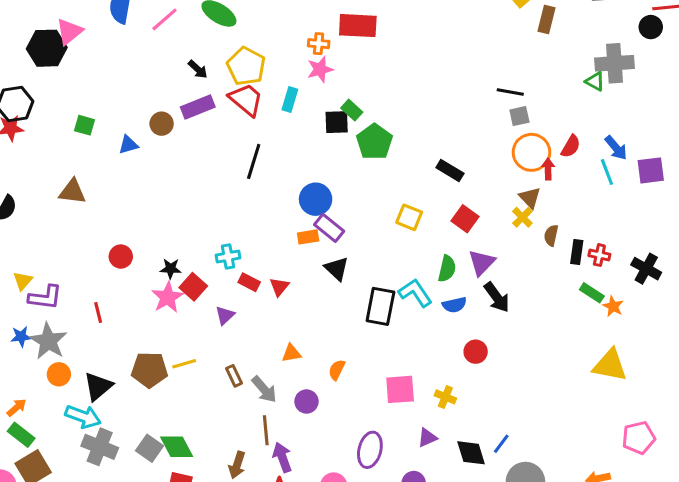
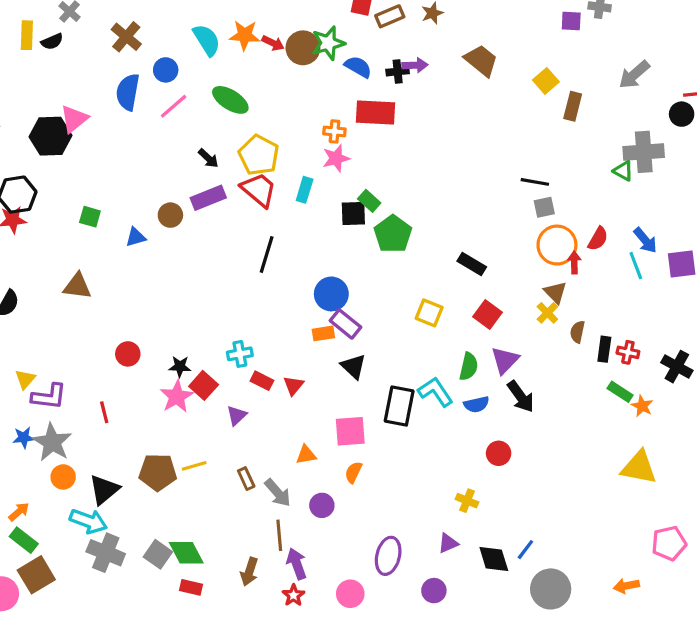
pink square: (400, 389) -> (350, 431), moved

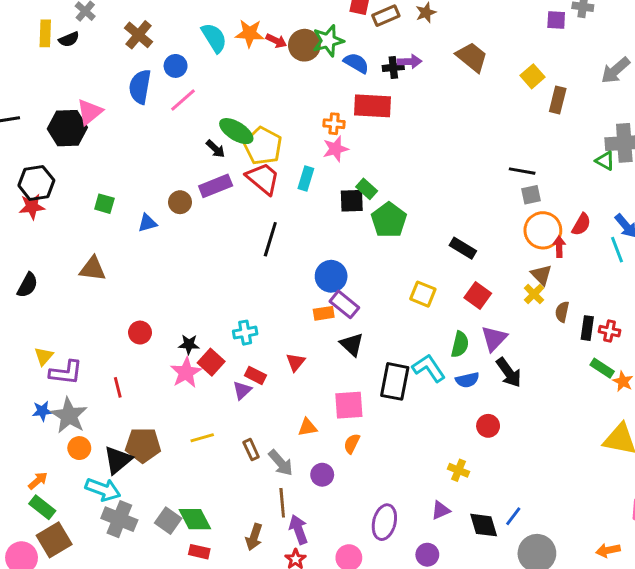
green ellipse: (230, 100) -> (236, 131), moved
red rectangle: (262, 381) -> (256, 375), moved
brown pentagon: (158, 472) -> (143, 445), moved

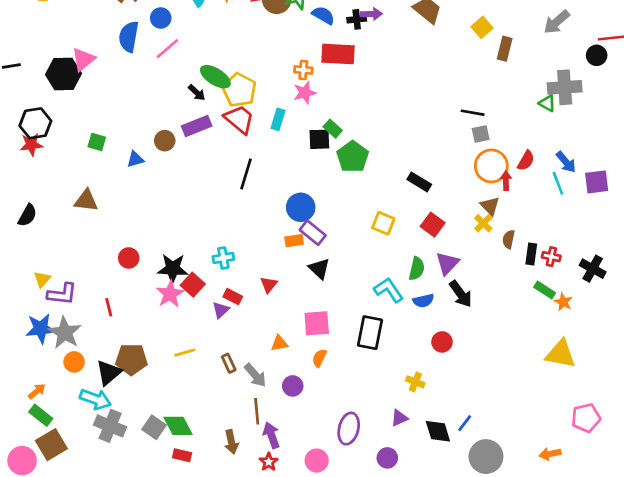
black star: (189, 344) -> (173, 269), size x1.6
black rectangle: (395, 381) -> (370, 333), moved
blue star: (42, 411) -> (41, 329), size x1.6
brown arrow: (254, 537) -> (231, 442), turned -30

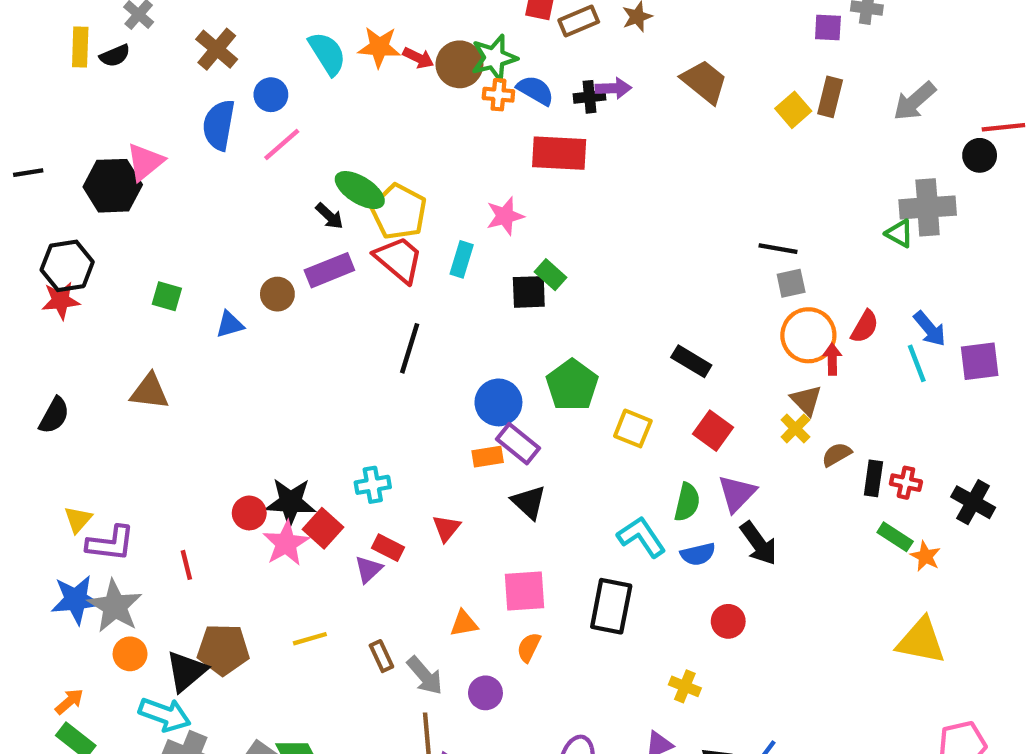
brown rectangle: (505, 49) -> (830, 97), moved
orange cross: (303, 70) -> (498, 95), moved
green pentagon: (353, 157) -> (572, 385), moved
brown semicircle: (509, 239) -> (837, 454), turned 48
red circle: (129, 258) -> (249, 513), moved

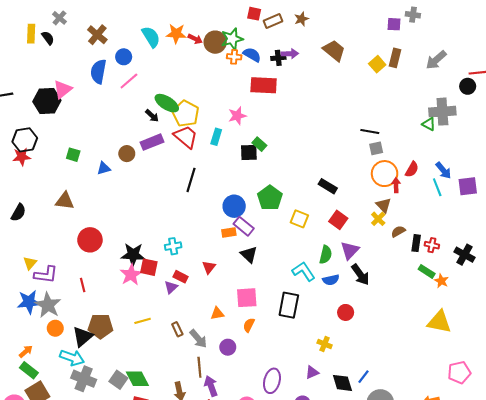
black semicircle: (115, 56) -> (48, 38), turned -104
red circle: (249, 513) -> (90, 240), moved, size x1.5
red square: (323, 528) -> (149, 267), turned -30

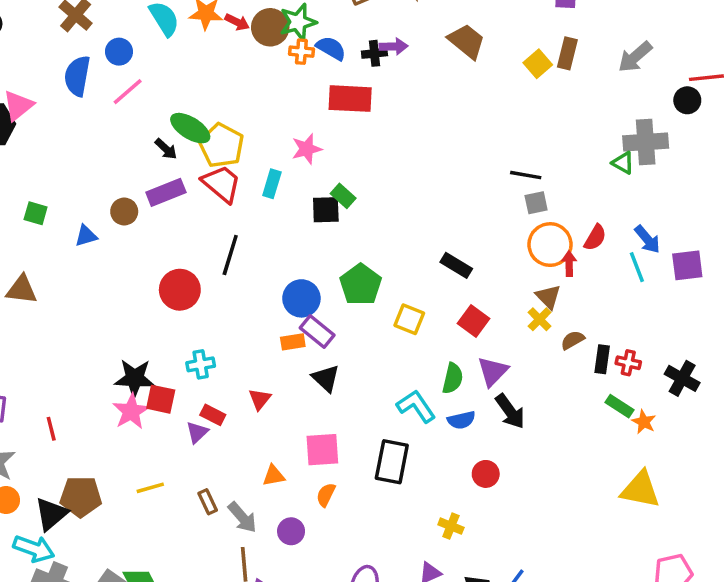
red circle: (90, 240) -> (180, 290), moved

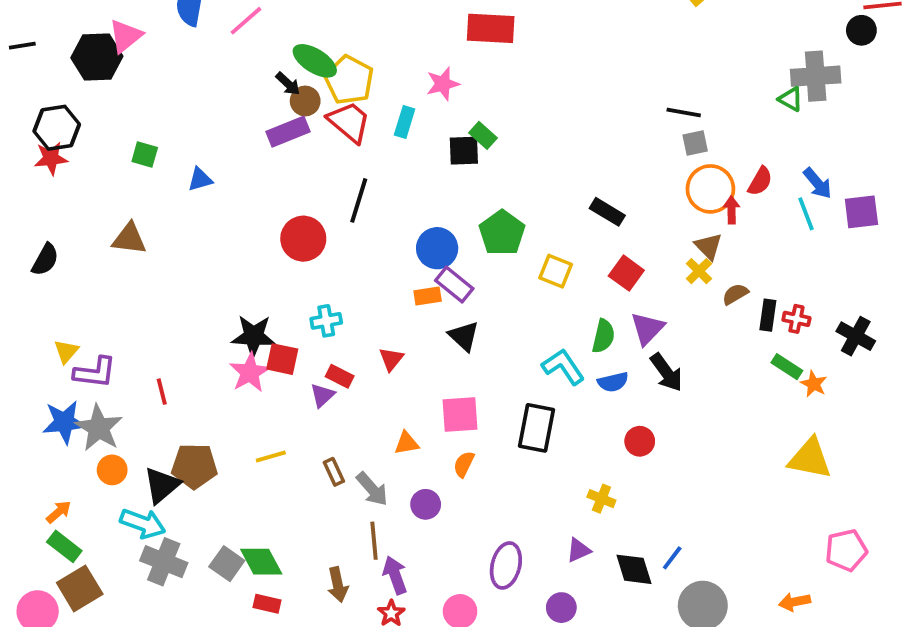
brown circle: (124, 212) -> (305, 101), moved

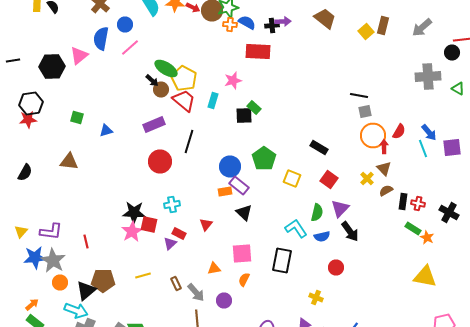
pink triangle: (126, 36) -> (79, 56), moved
green triangle: (791, 99) -> (458, 88), moved
purple rectangle: (288, 132) -> (154, 124), moved
brown triangle: (709, 246) -> (384, 168), moved
yellow triangle: (66, 351) -> (21, 232), moved

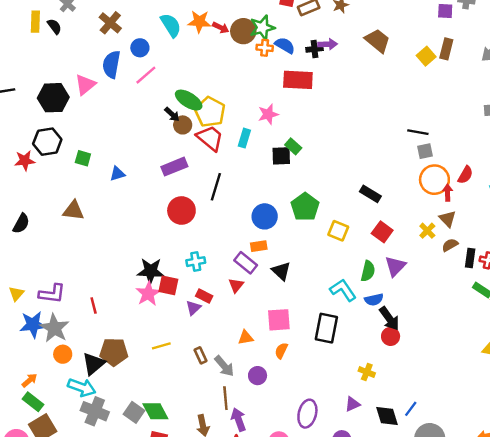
black hexagon: (31, 104) -> (47, 142), moved
purple rectangle: (239, 186) -> (246, 263), moved
black arrow: (350, 232) -> (389, 319), moved

